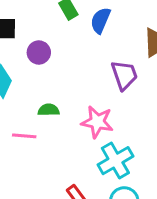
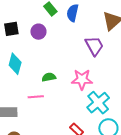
purple circle: (39, 52) -> (38, 32), moved

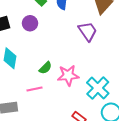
green semicircle: (49, 77) -> (45, 68), turned 152
pink star: (82, 79) -> (68, 75), moved

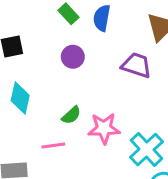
purple circle: (30, 23) -> (73, 57), moved
purple trapezoid: (88, 31) -> (136, 65), turned -40

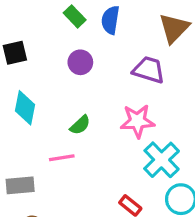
pink star: (104, 128) -> (137, 121), moved

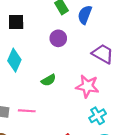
pink line: (62, 158) -> (27, 111), moved
cyan cross: (162, 160) -> (98, 116), size x0.7

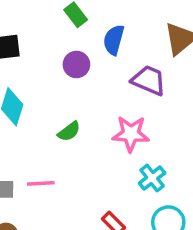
blue semicircle: (85, 15) -> (114, 40), moved

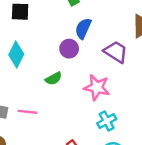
blue semicircle: (114, 40) -> (83, 28), moved
purple circle: (76, 64) -> (69, 49), moved

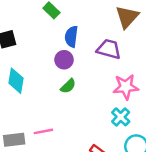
green semicircle: (54, 79) -> (68, 86), moved
pink star: (97, 87) -> (126, 87), moved

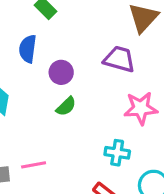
blue semicircle: (71, 37) -> (28, 49), moved
cyan cross: (121, 117) -> (117, 153), moved, turned -36

